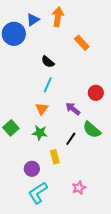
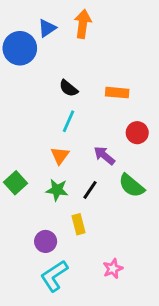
orange rectangle: (82, 43) -> (117, 93), moved, turned -42
black line: (71, 139) -> (90, 190), moved

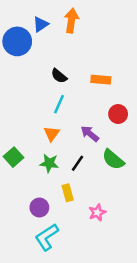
pink star: (113, 269) -> (97, 212), moved

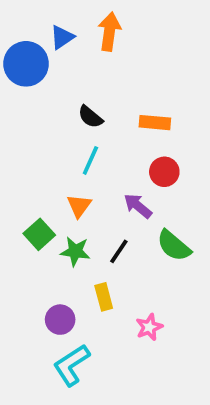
red circle: (118, 114) -> (164, 172), moved
green square: (14, 157) -> (39, 234), moved

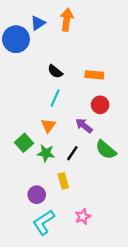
pink star: (149, 327) -> (83, 217), moved

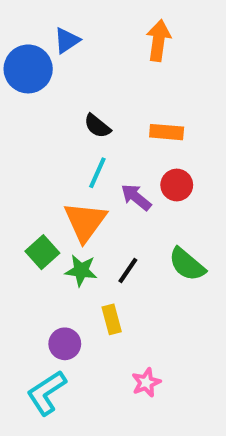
orange arrow: (67, 20) -> (158, 40), moved
orange triangle: (48, 126) -> (85, 222), size x1.6
purple arrow: (84, 126) -> (136, 197), moved
cyan L-shape: (44, 222) -> (46, 393), moved

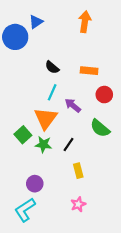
red circle: (177, 185) -> (104, 95), moved
green semicircle: (187, 264) -> (100, 128), moved
yellow rectangle: (112, 319) -> (78, 171), moved

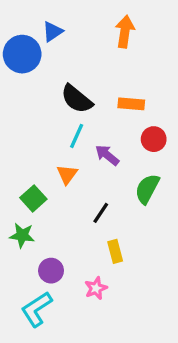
black semicircle: (52, 67) -> (77, 99), size x1.5
orange triangle: (46, 118) -> (67, 174), size x0.6
green semicircle: (100, 128) -> (147, 189), turned 78
green star: (43, 145) -> (22, 235), moved
pink star: (78, 204) -> (96, 288), moved

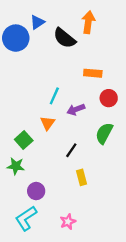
black semicircle: (77, 99) -> (64, 38), moved
purple arrow: (107, 155) -> (76, 109), turned -60
pink star: (96, 288) -> (68, 222), moved

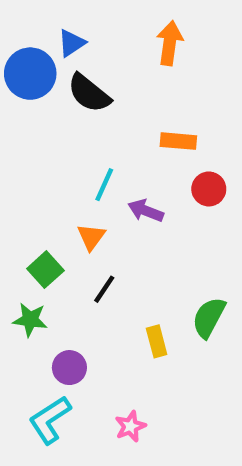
black semicircle: (64, 38) -> (89, 93), moved
purple arrow: (76, 109) -> (146, 211), turned 42
green semicircle: (104, 133) -> (209, 317), moved
black line: (71, 150) -> (104, 289), moved

